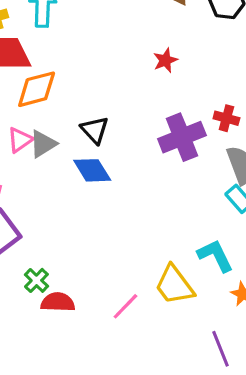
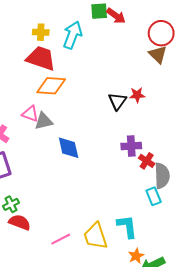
red cross: (226, 118) -> (147, 161), moved
black triangle: (95, 130) -> (117, 101), moved
purple cross: (182, 137) -> (131, 146), size x0.7
pink triangle: (20, 140) -> (30, 114), turned 36

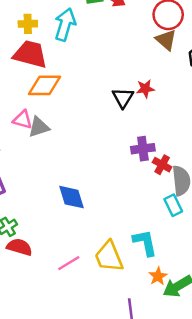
blue diamond: (69, 148) -> (72, 197), moved

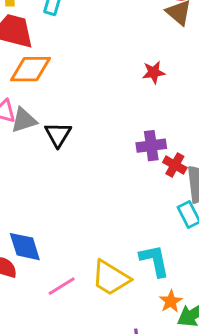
black triangle: (123, 98) -> (58, 134), moved
blue diamond: (72, 197) -> (25, 247), moved
yellow trapezoid: (109, 257) -> (111, 278), turned -36

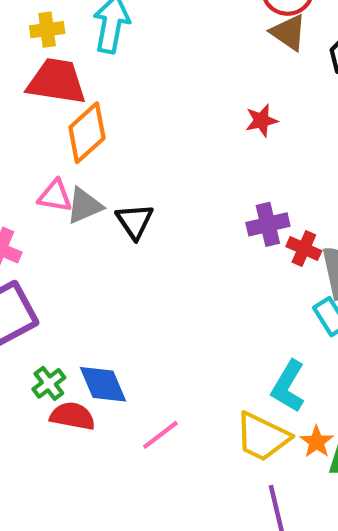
orange diamond: (30, 69) -> (87, 133), turned -36
cyan L-shape: (155, 261) -> (288, 386), turned -132
yellow trapezoid: (111, 278) -> (262, 437), moved

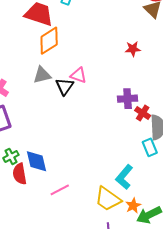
pink triangle: (55, 196) -> (78, 75), moved
red semicircle: (73, 416) -> (20, 174), turned -120

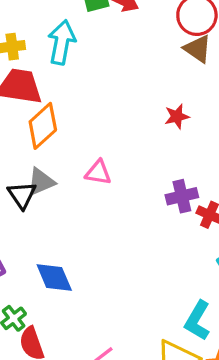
black triangle: (65, 86) -> (22, 195), moved
blue diamond: (37, 161) -> (54, 277), moved

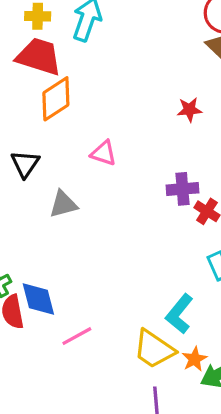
gray triangle: (41, 182) -> (63, 204), moved
blue diamond: (54, 277) -> (38, 299), moved

